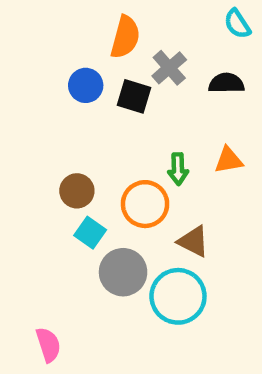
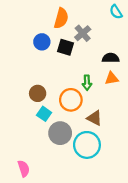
black semicircle: (226, 83) -> (111, 58), moved

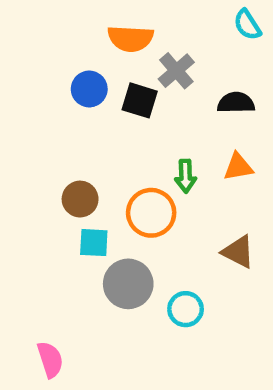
orange semicircle: (61, 18) -> (130, 39), turned 78
black semicircle: (111, 58) -> (236, 103), moved
cyan square: (44, 114) -> (94, 243), turned -32
brown triangle: (94, 118) -> (238, 252), moved
cyan circle: (87, 145) -> (186, 309), size x0.6

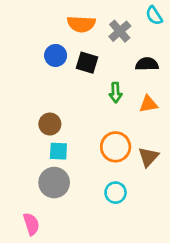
gray cross: (176, 71) -> (120, 31), moved
green arrow: (186, 176) -> (116, 93), moved
orange circle: (151, 213) -> (116, 147), moved
brown triangle: (238, 252) -> (148, 157), turned 45
gray circle: (128, 284) -> (54, 183), moved

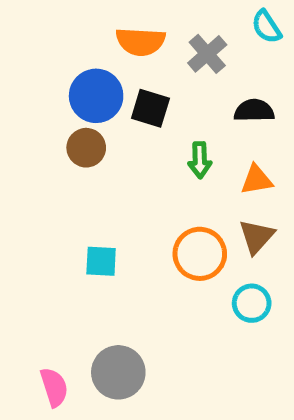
blue circle: (56, 55) -> (96, 96), size x1.4
brown circle: (50, 124) -> (86, 148), moved
brown triangle: (148, 157) -> (257, 237), moved
gray circle: (54, 183) -> (118, 372), moved
cyan circle: (116, 193) -> (252, 303), moved

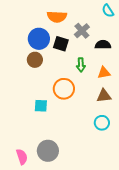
gray cross: (207, 54) -> (82, 31), moved
brown triangle: (257, 237) -> (104, 96), turned 42
orange circle: (200, 254) -> (64, 89), moved

